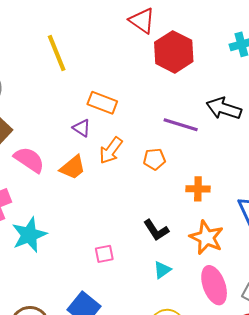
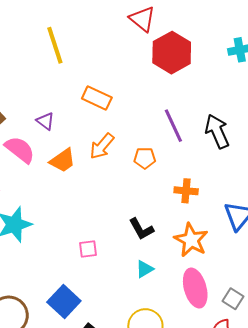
black arrow: (224, 108) -> (217, 131), moved, turned 44
purple line: (181, 125) -> (173, 126), turned 44
purple triangle: (82, 128) -> (45, 121), moved

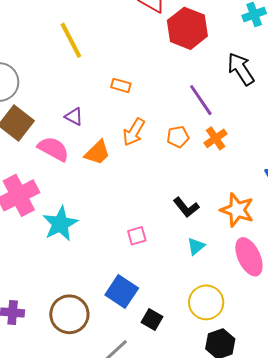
orange rectangle: (97, 98) -> (121, 85), size x0.7
black arrow: (217, 131) -> (241, 69), moved
orange cross: (186, 191) -> (216, 138), moved, turned -30

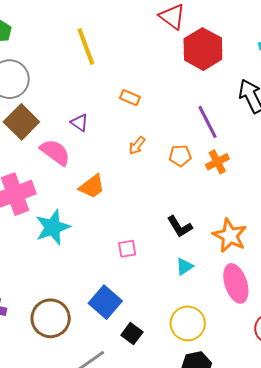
orange arrow: (134, 132) -> (137, 145), size x0.7
orange trapezoid: (97, 153) -> (92, 186), moved

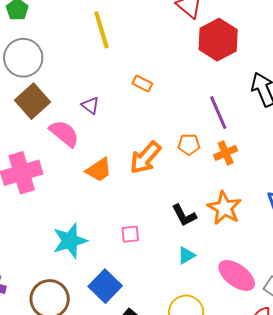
orange arrow: (137, 145) -> (145, 158), moved, size x1.8
cyan star: (53, 227) -> (70, 241), moved
orange star: (230, 236) -> (224, 208), moved
pink ellipse: (236, 283) -> (237, 275), turned -39

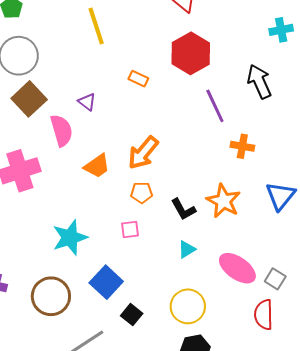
red hexagon: (218, 40) -> (191, 53), moved
pink semicircle: (64, 133) -> (62, 130), turned 36
orange pentagon: (189, 144) -> (142, 193), moved
orange cross: (226, 153) -> (242, 146), moved, turned 35

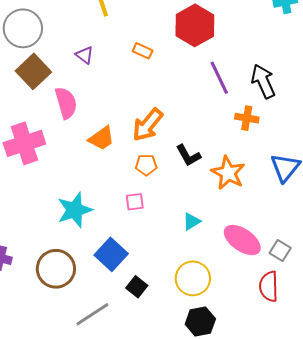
black arrow: (259, 82) -> (263, 81), moved
purple triangle: (87, 102) -> (85, 55), moved
black L-shape: (183, 209) -> (188, 155), moved

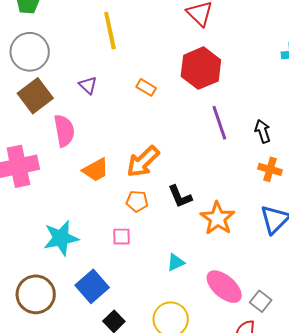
black arrow: (263, 81) -> (263, 131), size x0.7
orange cross: (247, 118) -> (270, 169), moved

